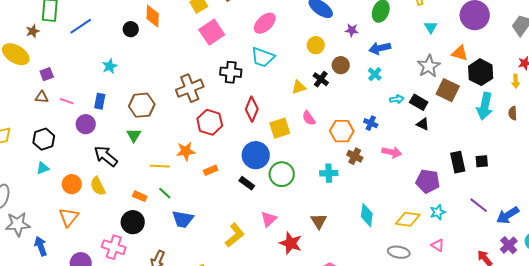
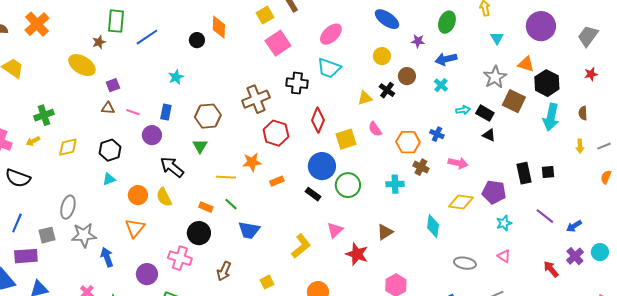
yellow arrow: (516, 81) -> (580, 146), moved
brown semicircle: (513, 113) -> (583, 113), moved
blue arrow: (508, 215) -> (574, 226), size x0.7
yellow diamond: (408, 219) -> (461, 202), moved
brown triangle: (319, 221) -> (385, 232), turned 30

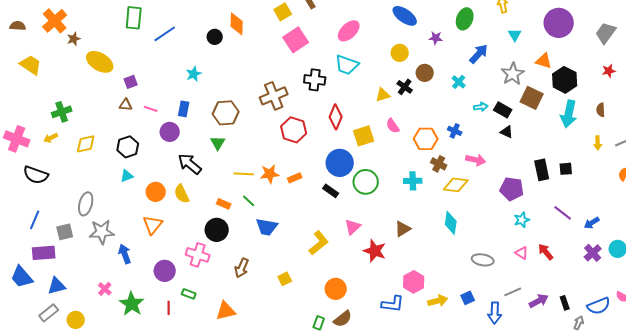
brown star: (99, 42) -> (74, 39), moved
blue arrow: (446, 59) -> (479, 54), moved, turned 145
orange star: (252, 162) -> (270, 174), moved
yellow diamond: (461, 202) -> (456, 185), moved
red arrow: (551, 269) -> (546, 252), moved

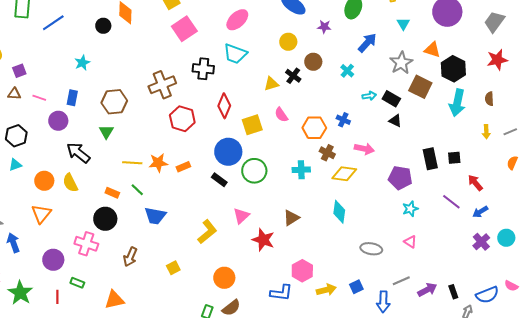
red star: (609, 71) -> (497, 60), size x1.5
red arrow: (546, 252) -> (475, 183), moved

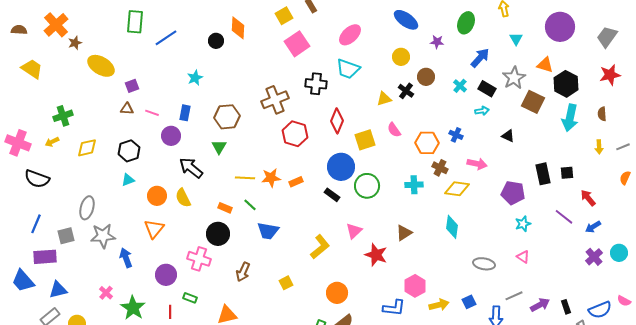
black rectangle: (391, 99) -> (487, 89), moved

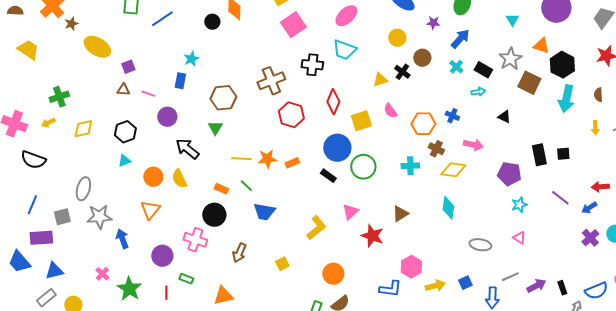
blue arrow: (480, 58) -> (460, 39), moved
blue rectangle: (185, 113) -> (180, 81), moved
red arrow: (588, 198) -> (600, 187), moved, turned -54

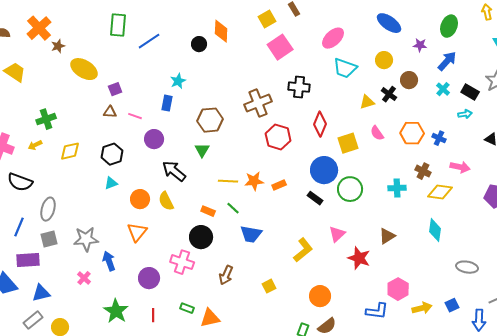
cyan trapezoid: (344, 50) -> (345, 68), moved
orange hexagon: (423, 124) -> (412, 133), moved
gray ellipse: (83, 189) -> (48, 209), moved
pink cross: (102, 274) -> (84, 278), moved
green rectangle: (186, 279) -> (187, 308), moved

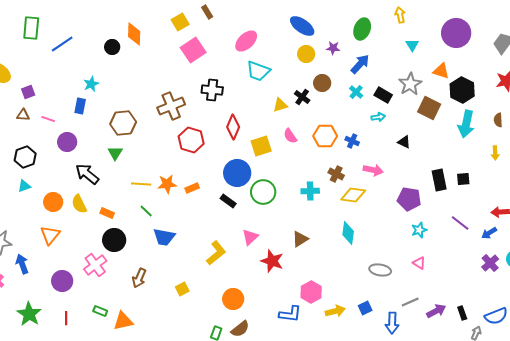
yellow circle: (384, 60) -> (306, 54), moved
orange rectangle: (208, 211) -> (107, 213), moved
pink cross: (182, 262) -> (95, 265), turned 35

